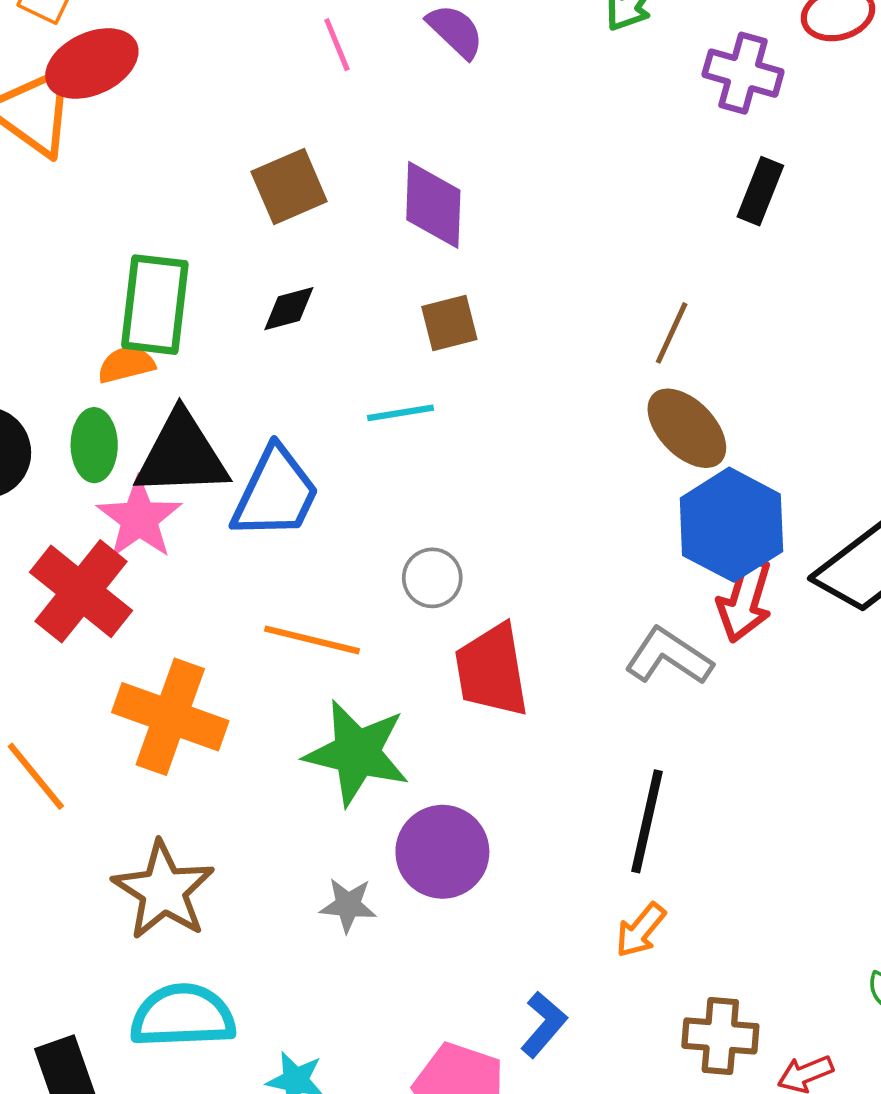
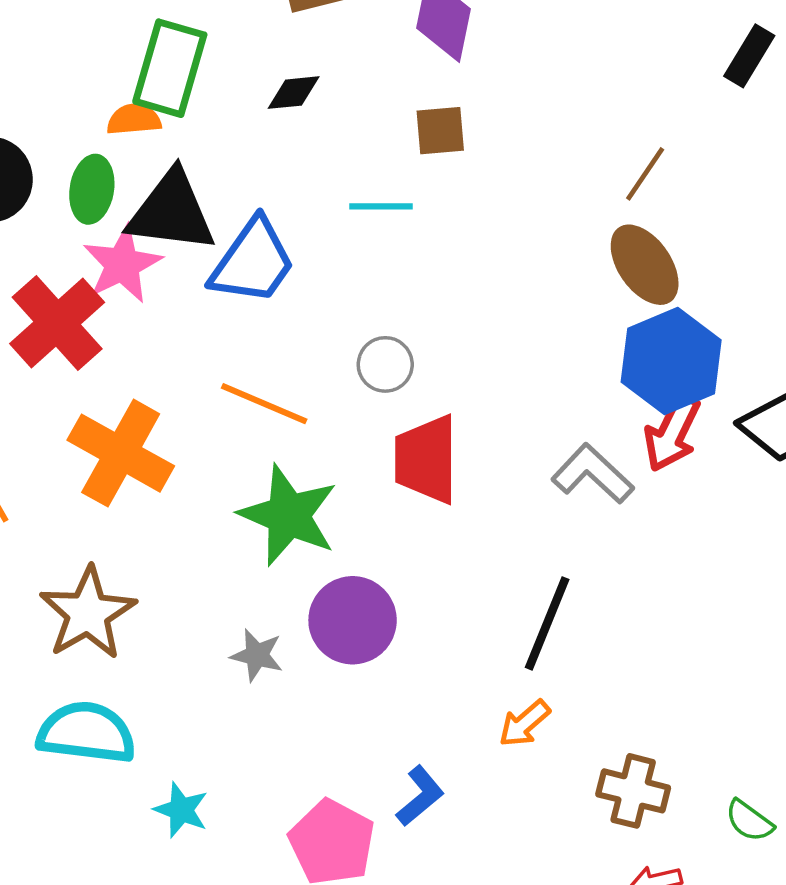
brown cross: (720, 1036) -> (633, 791), moved

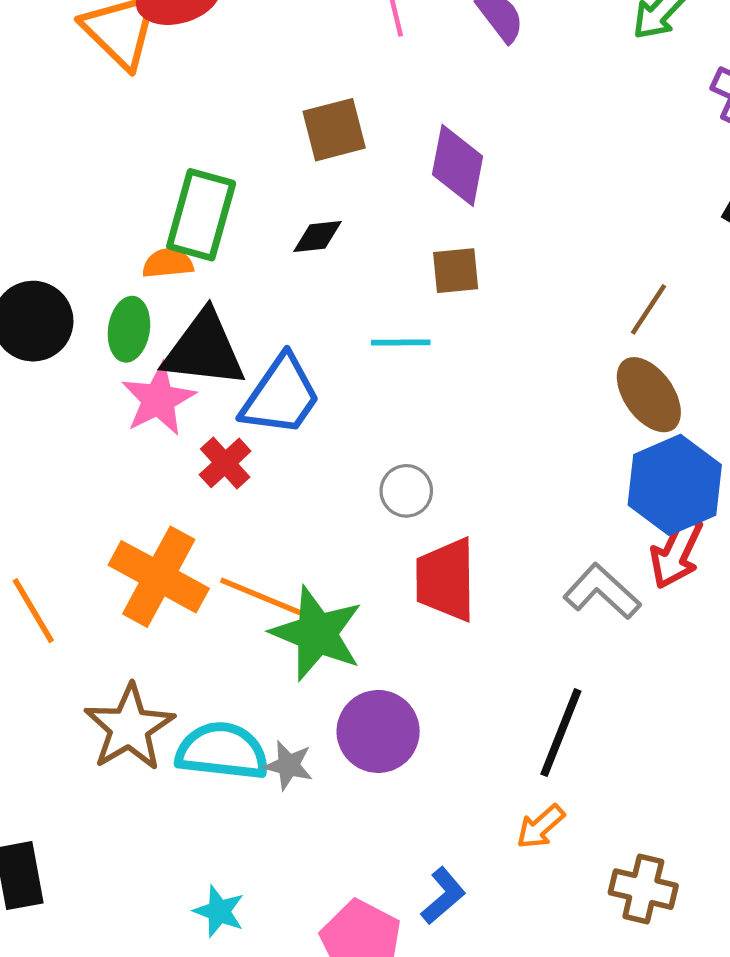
red cross: (57, 323) -> (225, 463), moved, size x0.6
orange line: (264, 404) -> (261, 596), moved
cyan semicircle: (86, 733) -> (222, 751), moved

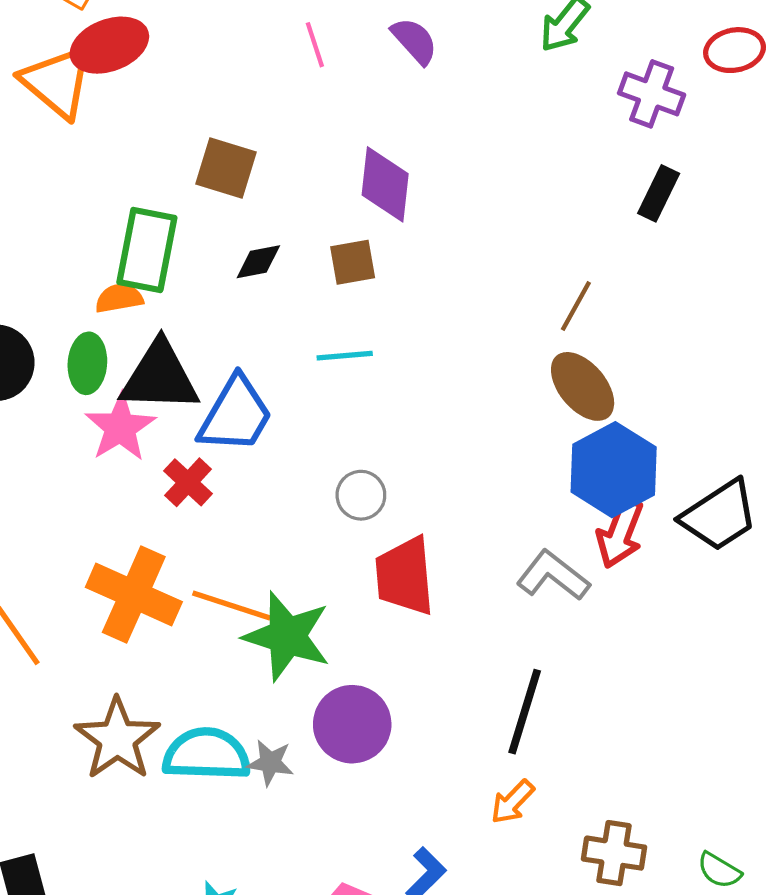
brown square: (334, 130) -> (226, 168), moved, turned 36
brown square: (456, 271) -> (353, 262), moved

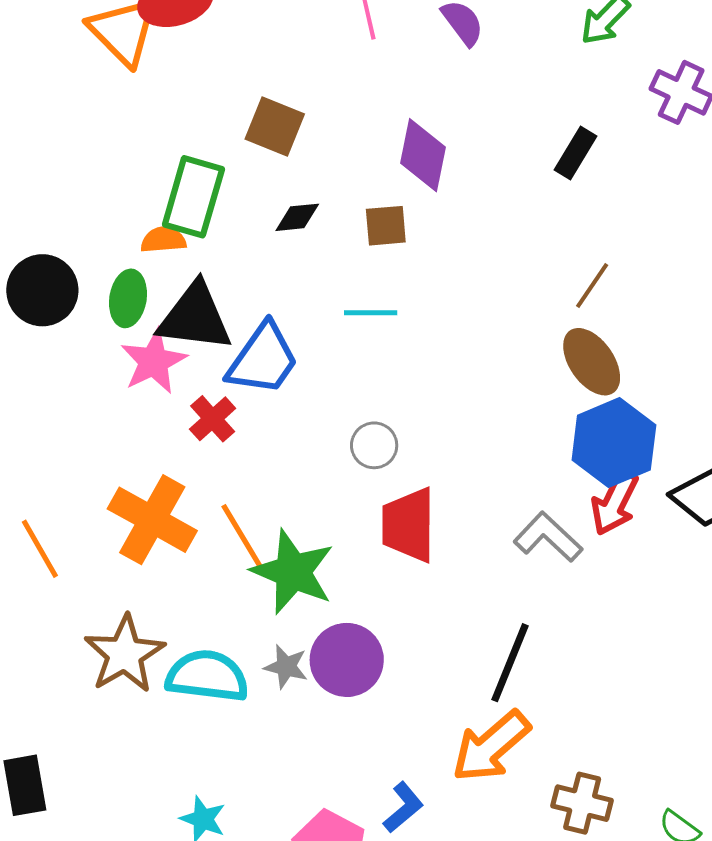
black rectangle: (659, 193) -> (576, 153), moved
orange line: (231, 606) -> (243, 538), turned 36
gray star: (270, 763) -> (286, 667), moved
orange arrow: (512, 802) -> (491, 746), size x1.8

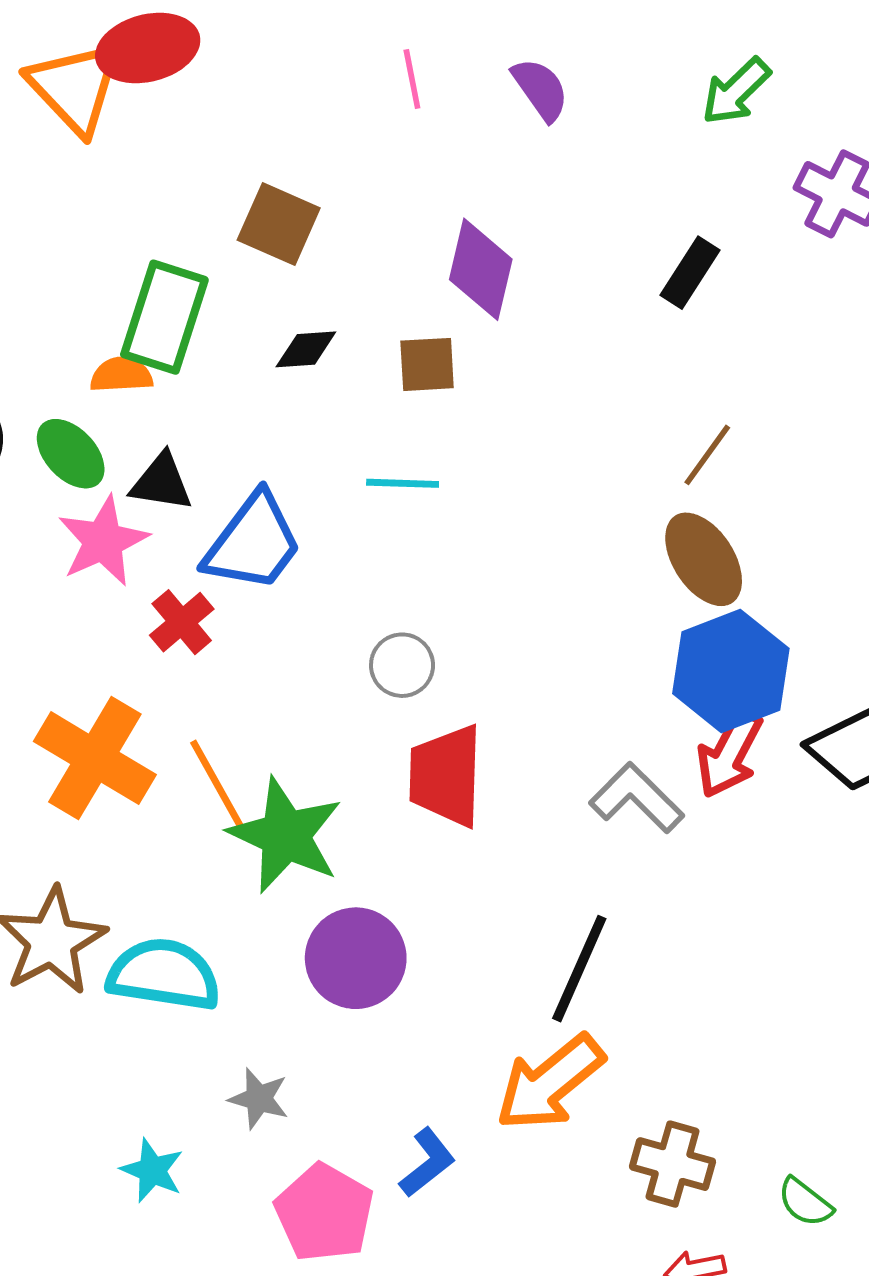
green ellipse: (128, 298) -> (71, 454), turned -54
black triangle: (195, 317) -> (161, 482), size x0.6
gray star: (286, 667) -> (259, 1099), moved

